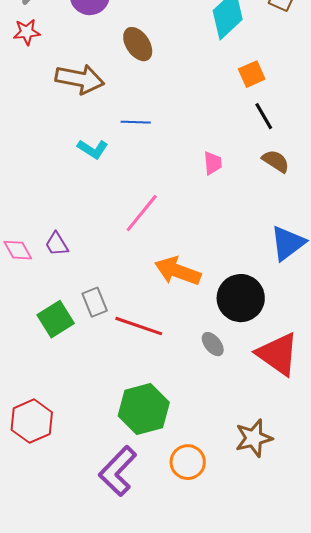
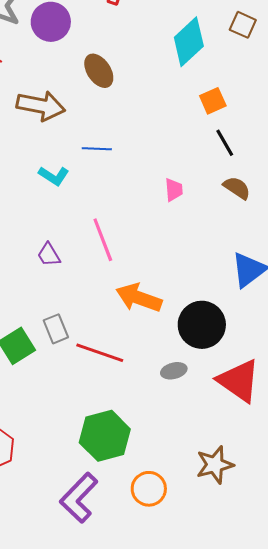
pink line: (142, 213) -> (103, 240), turned -60
purple trapezoid: (57, 244) -> (49, 255), moved
gray ellipse: (213, 344) -> (174, 371), turned -65

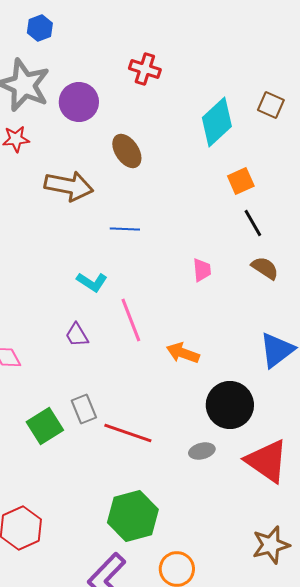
cyan L-shape: (54, 176) -> (92, 282), moved
orange arrow: (139, 298) -> (183, 353), moved, size x0.7
brown star: (215, 465) -> (271, 545), moved

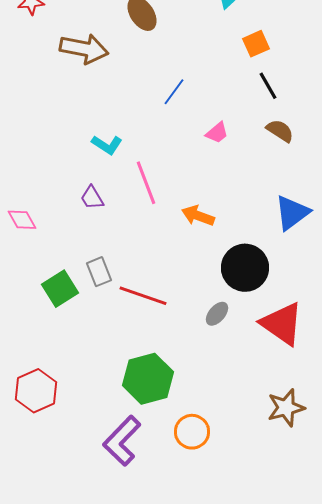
blue line: (125, 229) -> (174, 92), moved, turned -56
pink trapezoid: (202, 270) -> (217, 133), turned 55
gray ellipse: (202, 451) -> (217, 314), turned -35

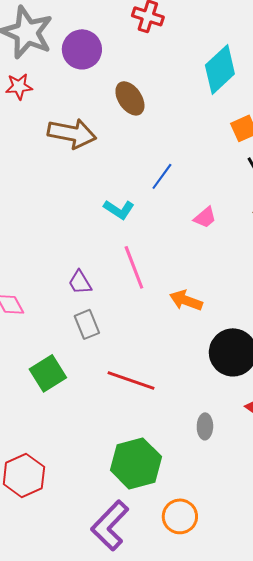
cyan L-shape: (107, 145) -> (119, 209), moved
gray rectangle: (99, 272) -> (87, 324), moved
gray ellipse: (217, 314) -> (205, 426), moved, turned -40

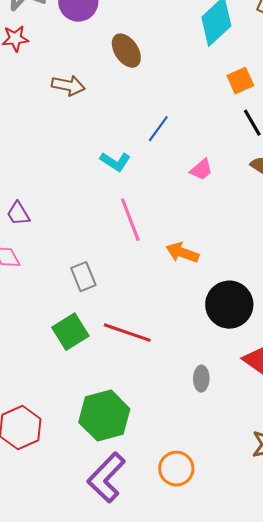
brown arrow: (72, 133) -> (68, 86), size x0.7
purple trapezoid: (80, 282) -> (18, 214), moved
green square: (48, 373) -> (70, 332), moved
green hexagon: (136, 463) -> (104, 416), moved

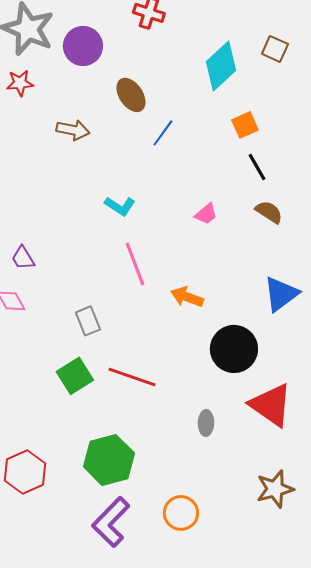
blue line: (158, 129) -> (163, 133), moved

